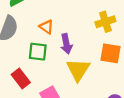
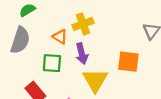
yellow cross: (105, 22) -> (83, 24), moved

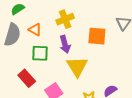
orange triangle: (60, 37) -> (35, 30), moved
orange square: (128, 62) -> (97, 36), moved

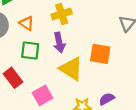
orange square: (97, 36) -> (100, 54), moved
yellow triangle: (77, 67) -> (71, 69), turned -30

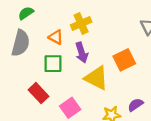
orange triangle: (27, 23) -> (56, 37), moved
orange square: (100, 54) -> (124, 60), turned -30

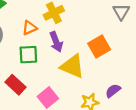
orange triangle: (56, 37) -> (29, 28), turned -49

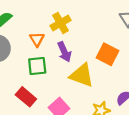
orange triangle: (29, 28) -> (37, 39), turned -35
orange square: (99, 47) -> (107, 54), turned -30

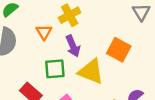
green square: (37, 66) -> (55, 69), moved

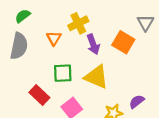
purple arrow: (73, 46) -> (93, 44), moved
orange square: (119, 50) -> (123, 42), moved

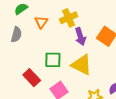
orange triangle: (54, 38) -> (41, 22), moved
gray semicircle: (19, 46) -> (16, 35), size x0.7

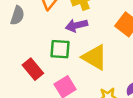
purple arrow: (80, 37) -> (76, 25), moved, turned 90

